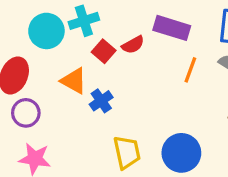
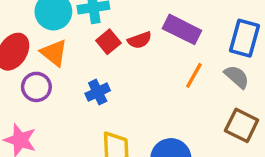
orange triangle: (74, 81) -> (54, 53), moved
purple circle: (26, 113) -> (36, 87), moved

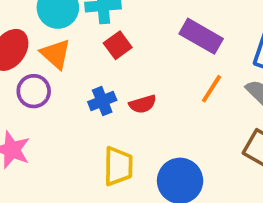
red semicircle: (140, 40) -> (143, 104), moved

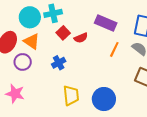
red semicircle: (143, 104) -> (81, 38), moved

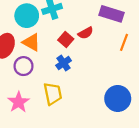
red square: (63, 33) -> (66, 40), moved
pink star: (15, 94) -> (19, 102), turned 30
yellow trapezoid: (71, 95) -> (53, 94), moved

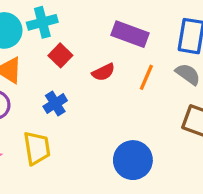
red semicircle: (86, 33) -> (103, 72), moved
red square: (66, 40) -> (60, 55), moved

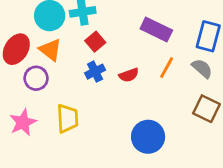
red semicircle: (103, 72) -> (129, 75), moved
blue cross: (55, 103) -> (95, 72), moved

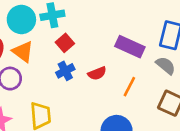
purple rectangle: (156, 29) -> (130, 47), moved
orange line: (167, 68) -> (129, 87), moved

